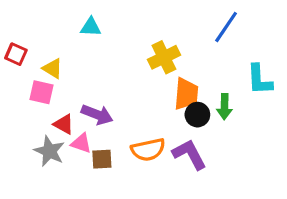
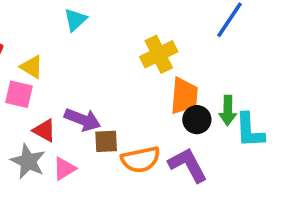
cyan triangle: (91, 27) -> (75, 20), turned -45
cyan L-shape: (259, 80) -> (250, 130), moved
pink triangle: (81, 143) -> (64, 169), moved, turned -50
brown square: (102, 159) -> (106, 141), moved

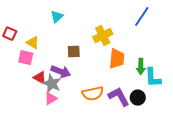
black circle: (197, 120) -> (138, 98), moved
brown square: (106, 141) -> (74, 52), moved
gray star: (28, 161) -> (52, 84), moved

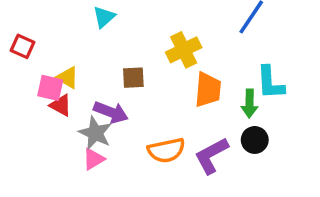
yellow triangle: (33, 43) -> (68, 78), moved
red triangle: (40, 78) -> (61, 105), moved
cyan L-shape: (153, 78) -> (270, 83), moved
purple L-shape: (119, 97) -> (211, 156), turned -90
black circle: (138, 98) -> (255, 140), moved

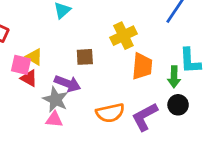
pink triangle: (94, 159) -> (54, 119), turned 36

